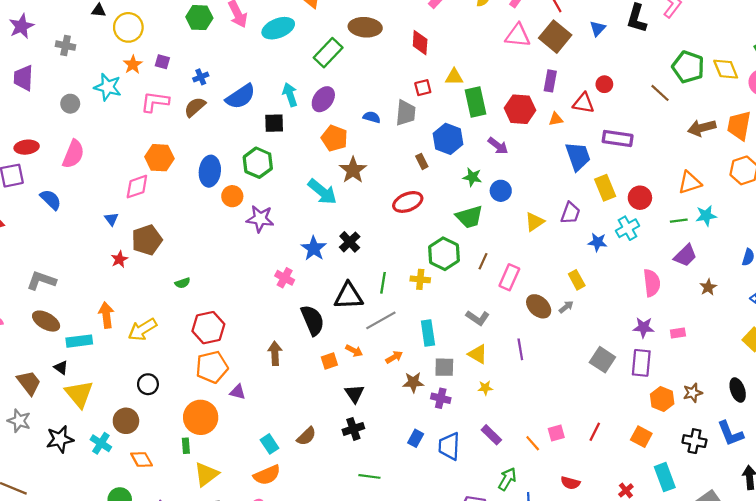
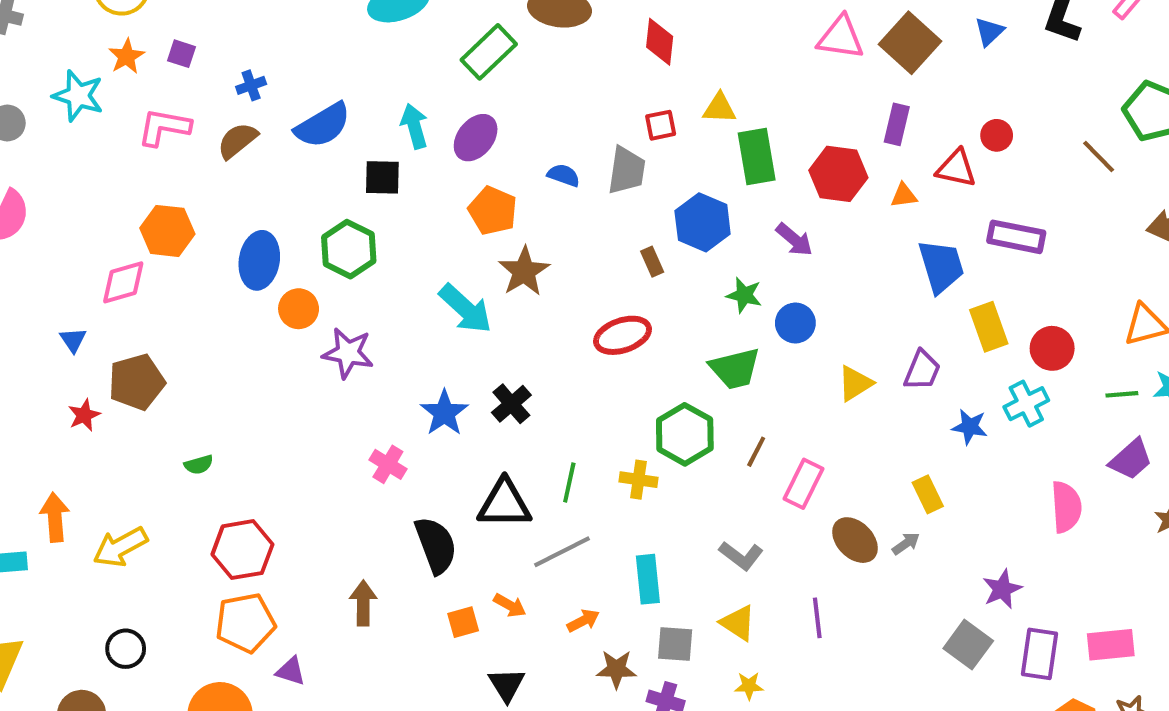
purple star: (643, 327) -> (1002, 589), moved, turned -30
pink rectangle: (678, 333) -> (1111, 645), moved, size x1.6

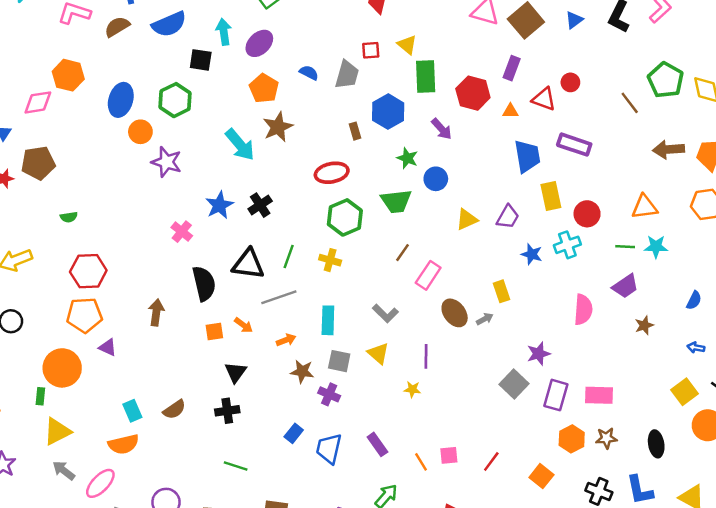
yellow triangle: (719, 108) -> (407, 45), turned 30
green hexagon: (685, 434) -> (345, 217), moved
yellow star: (749, 686) -> (412, 389), moved

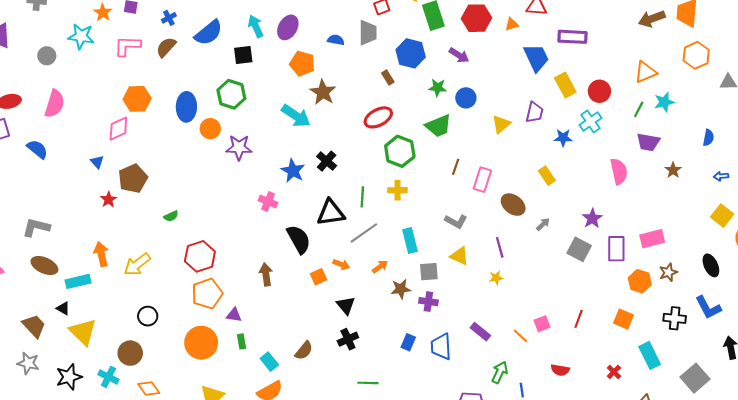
green line: (625, 247) -> (639, 109), turned -49
purple trapezoid: (625, 286) -> (648, 142), turned 60
gray arrow: (485, 319) -> (543, 224), moved
green rectangle: (40, 396) -> (242, 341), moved

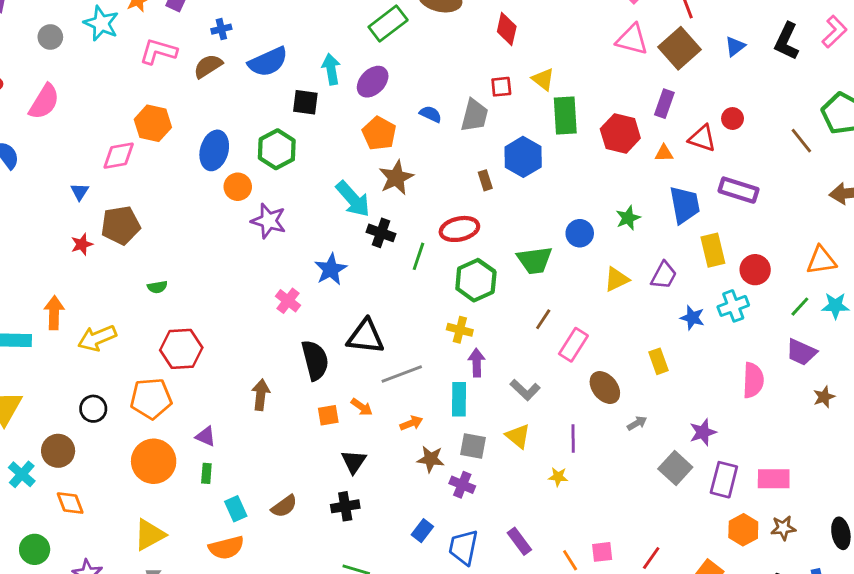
purple arrow: (459, 55) -> (477, 363), moved, turned -138
green star: (438, 88) -> (628, 218), moved, turned 30
black cross: (327, 161) -> (381, 233), moved, turned -36
green line: (362, 197) -> (419, 256), moved
orange pentagon: (207, 294) -> (151, 399), moved

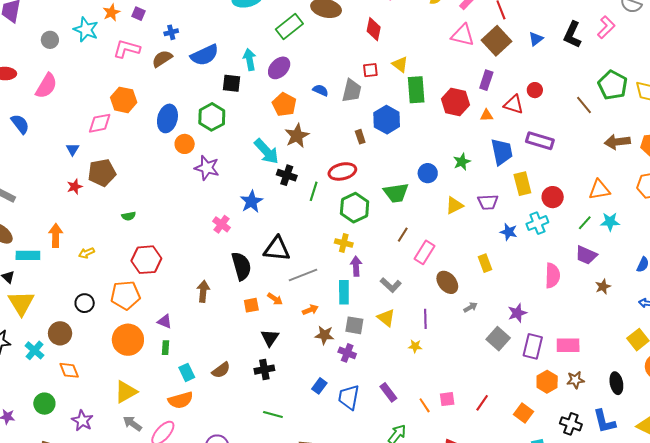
purple trapezoid: (664, 275) -> (488, 202), turned 60
yellow arrow: (97, 338) -> (86, 253), size x0.6

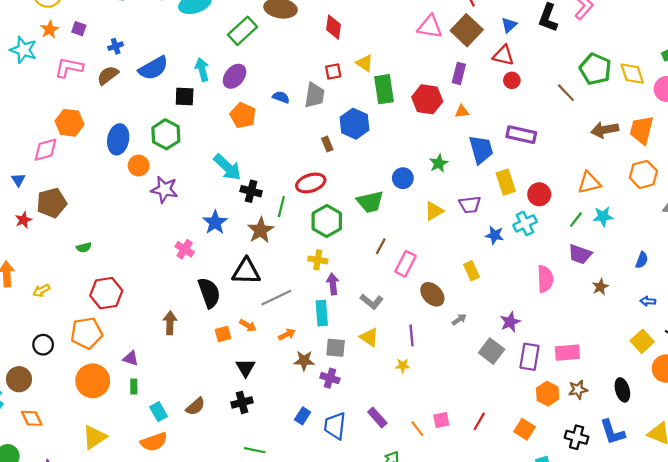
red triangle: (514, 104) -> (503, 55), moved
brown star: (297, 136) -> (261, 230), moved

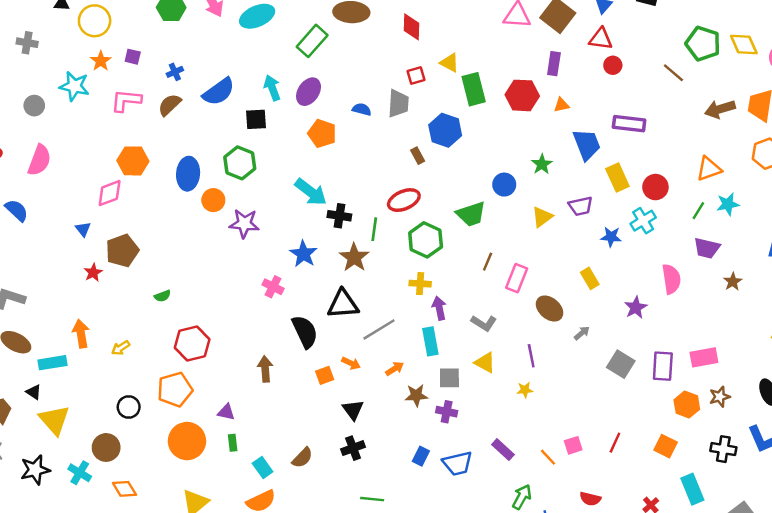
purple star: (510, 322) -> (636, 308), moved
blue trapezoid: (335, 426) -> (458, 463), turned -104

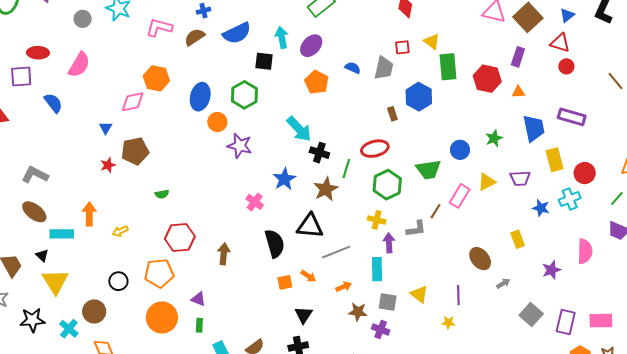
pink rectangle: (517, 278) -> (460, 196), moved
gray L-shape: (484, 323) -> (416, 229), moved, turned -50
brown arrow: (265, 369) -> (224, 254), moved

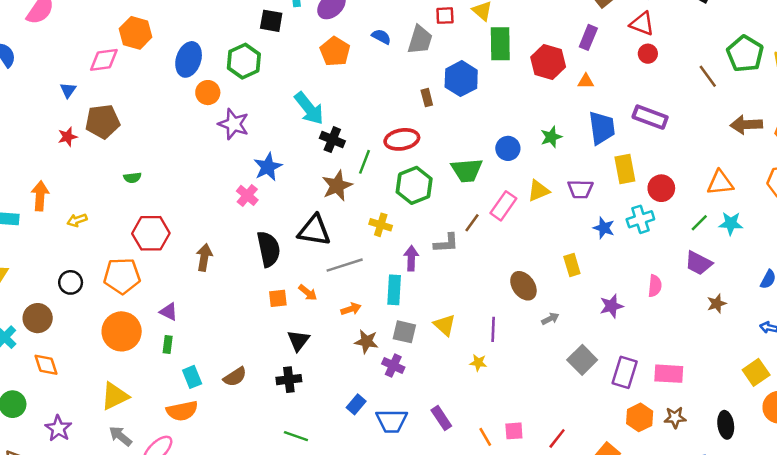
blue star: (284, 179) -> (268, 167), moved
yellow cross: (377, 220) -> (381, 225), moved
pink semicircle: (585, 251) -> (655, 286), size x0.7

